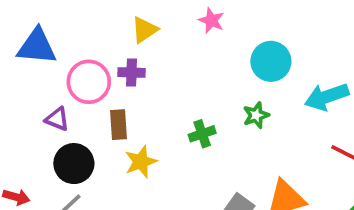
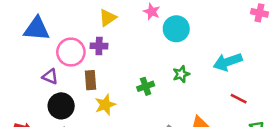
cyan circle: (271, 61) -> (176, 29), moved

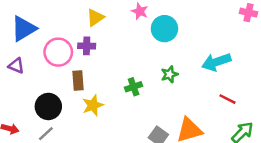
blue triangle: (37, 29) -> (24, 29), turned -36
purple triangle: (50, 77) -> (16, 66), moved

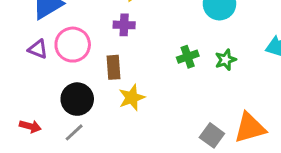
pink circle: (58, 52) -> (73, 45), moved
green cross: (134, 87) -> (188, 57), moved

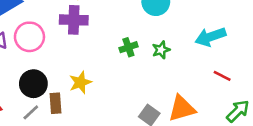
purple cross: (124, 25) -> (74, 20), size x1.5
brown rectangle: (114, 67) -> (56, 103), moved

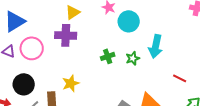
cyan arrow: (210, 37) -> (156, 46), moved, turned -60
black circle: (33, 84) -> (24, 84), moved

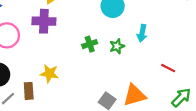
cyan arrow: (156, 46) -> (142, 33), size x0.7
yellow star: (71, 83) -> (49, 74), turned 30

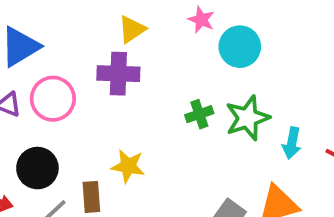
cyan arrow: (142, 33) -> (292, 143), moved
green star: (117, 46) -> (247, 118), size x1.6

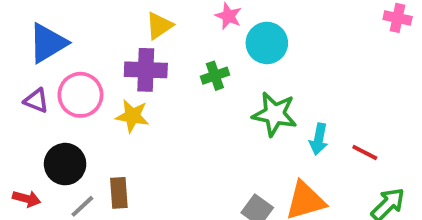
green cross: (199, 114) -> (215, 76), moved
green star: (247, 118) -> (275, 114), turned 30
yellow star: (128, 166) -> (132, 116), moved

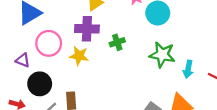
green cross: (215, 76) -> (117, 42), moved
purple triangle: (36, 101) -> (23, 60), moved

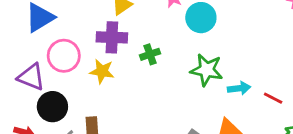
purple triangle: (23, 60) -> (31, 77), size x1.5
cyan arrow: (188, 69) -> (239, 88), turned -108

